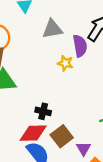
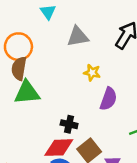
purple semicircle: (80, 46) -> (108, 99), moved, turned 30

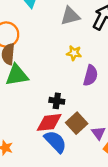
gray triangle: (78, 37) -> (70, 16), moved

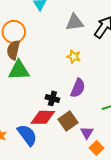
purple semicircle: (91, 76) -> (78, 88), moved
blue semicircle: (55, 142) -> (27, 135), moved

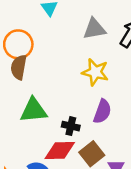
yellow star: (74, 57) -> (95, 72), size x1.5
green triangle: (19, 70) -> (34, 110), moved

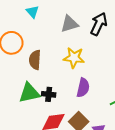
brown semicircle: (19, 67) -> (35, 60), moved
black cross: (71, 126) -> (49, 94), moved

